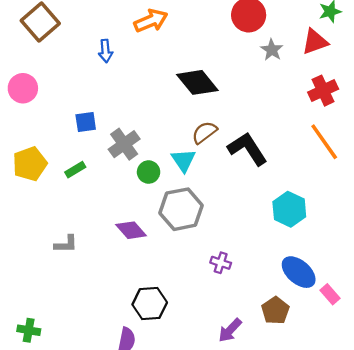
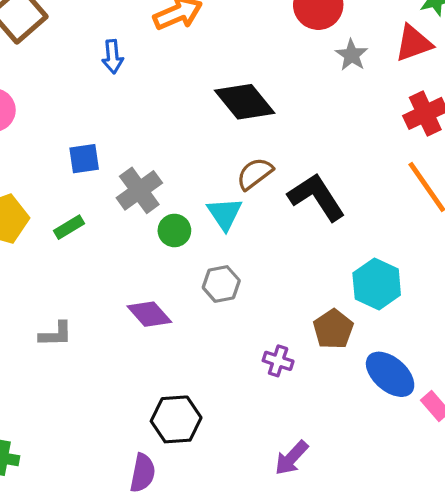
gray hexagon: (181, 209) -> (221, 284), size x0.6
brown pentagon: (275, 310) -> (333, 329), moved

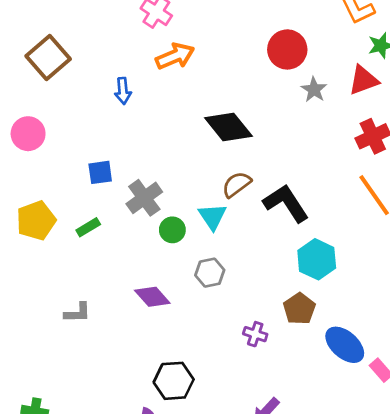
cyan hexagon: (377, 284) -> (317, 259), moved

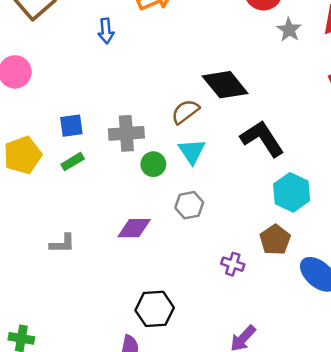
black diamond: (228, 127) -> (225, 85), moved
blue square: (100, 172) -> (71, 126), moved
brown semicircle: (237, 184) -> (185, 112), moved
gray cross: (144, 198) -> (126, 133), turned 32
purple diamond: (152, 297) -> (134, 228), turned -48

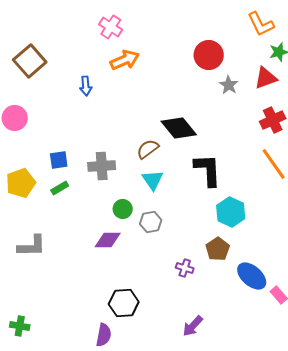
black L-shape: (262, 139) -> (208, 170), turned 30
green circle: (153, 164) -> (123, 209), moved
gray L-shape: (62, 244) -> (32, 246), moved, size x1.4

